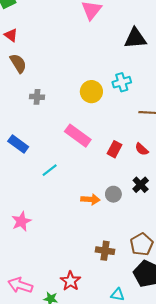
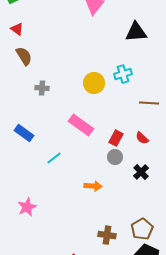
gray circle: (113, 194) -> (115, 157), moved

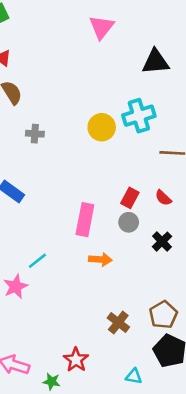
cyan cross: (123, 74) -> (139, 116), size x1.4
pink rectangle: (81, 125) -> (85, 220), moved, turned 65
cyan line: (54, 158) -> (37, 261), moved
brown cross: (107, 235) -> (118, 322), turned 30

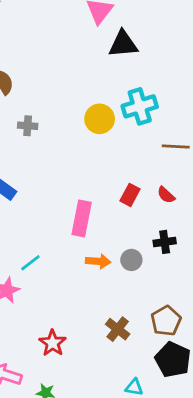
black triangle: (156, 62) -> (123, 44), moved
gray circle: (129, 222) -> (131, 260), moved
black cross: (162, 242) -> (165, 242), turned 36
red star: (76, 360) -> (53, 343), moved

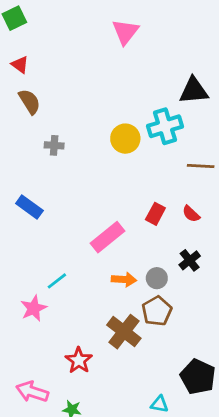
black triangle: (123, 44) -> (194, 91), moved
pink rectangle: (82, 218) -> (108, 237), turned 40
black cross: (165, 242) -> (190, 260), turned -30
brown pentagon: (166, 321) -> (157, 311), moved
brown cross: (118, 329) -> (124, 332), moved, size x1.4

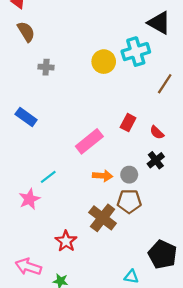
black triangle: (194, 91) -> (159, 23), turned 35
brown line: (201, 166) -> (165, 84), turned -60
red semicircle: (191, 214) -> (157, 133), moved
brown pentagon: (157, 311) -> (129, 201), turned 30

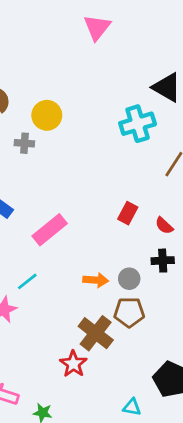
yellow circle: (104, 62) -> (47, 115), moved
pink rectangle: (89, 141) -> (50, 230), moved
black cross: (156, 160) -> (163, 261), turned 35
red star: (66, 241) -> (73, 364), moved

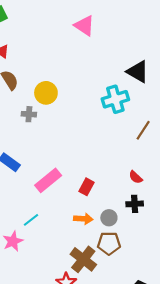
pink triangle: (97, 27) -> (84, 26), turned -35
red rectangle: (128, 213) -> (87, 187), moved

